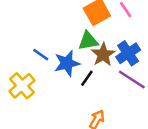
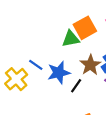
green triangle: (88, 41) -> (71, 39), moved
yellow cross: (22, 86) -> (16, 79), moved

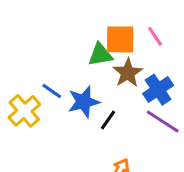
orange square: (85, 28) -> (120, 39), turned 30
brown star: (90, 65) -> (128, 73), moved

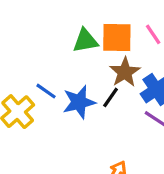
green triangle: (100, 55) -> (85, 41), moved
black line: (108, 120) -> (111, 97), moved

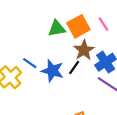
orange square: (117, 38) -> (78, 26), turned -30
blue star: (79, 102) -> (52, 71), turned 30

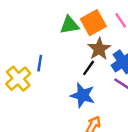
blue line: (30, 63) -> (40, 63), turned 64
blue star: (52, 71) -> (83, 95), moved

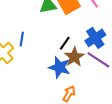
brown star: (99, 49) -> (74, 57), moved

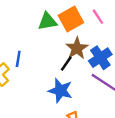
brown star: (74, 57) -> (77, 48), moved

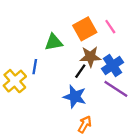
green triangle: (47, 21) -> (54, 42), moved
brown star: (77, 48) -> (90, 57), turned 30

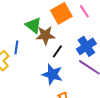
green triangle: (54, 42) -> (33, 25), turned 48
brown star: (90, 57) -> (45, 35), moved

